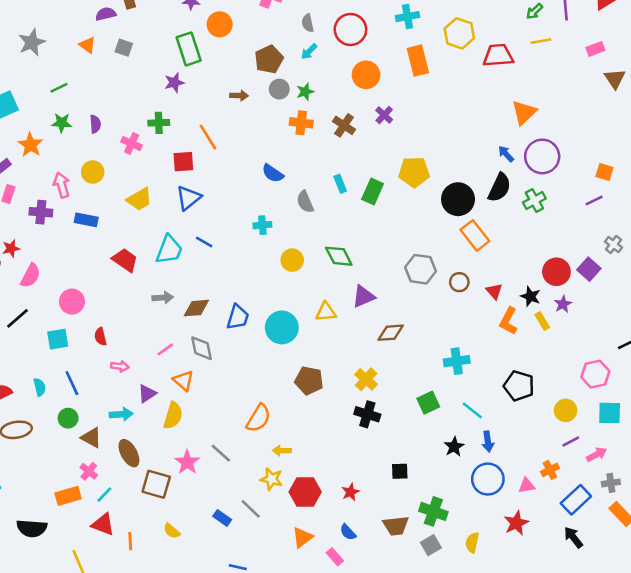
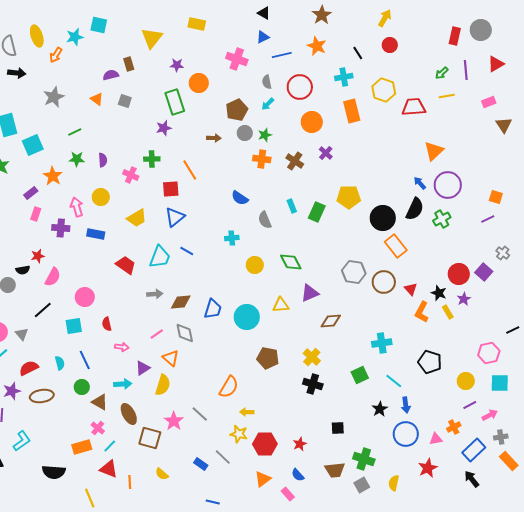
brown circle: (459, 282) -> (384, 282), size x1.5

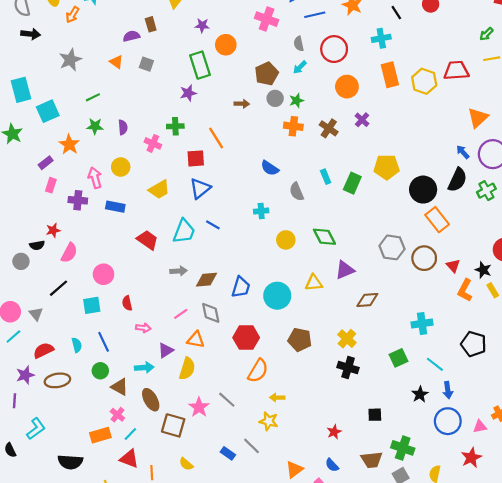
yellow hexagon: (384, 90) -> (424, 81), moved
orange triangle: (171, 358) -> (196, 340), turned -30
red hexagon: (265, 444) -> (246, 338), moved

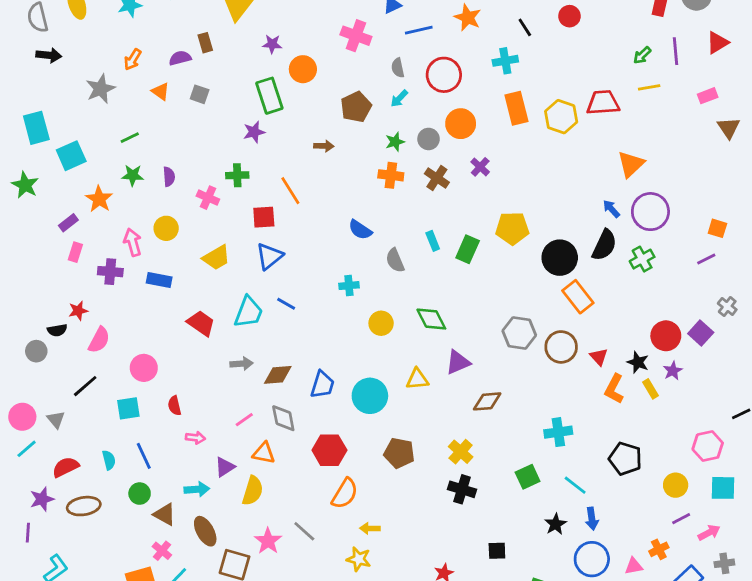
orange arrow: (72, 15) -> (133, 59), moved
gray circle: (275, 98) -> (429, 139), moved

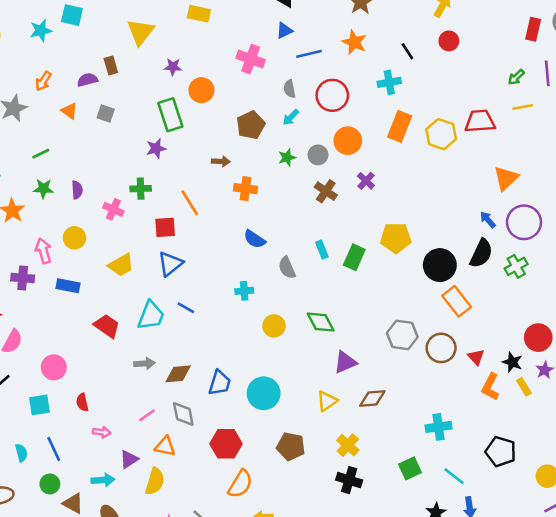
orange rectangle: (516, 108) -> (400, 126), turned 36
orange cross: (391, 175) -> (245, 189), moved
yellow triangle: (417, 379) -> (327, 401), moved, turned -30

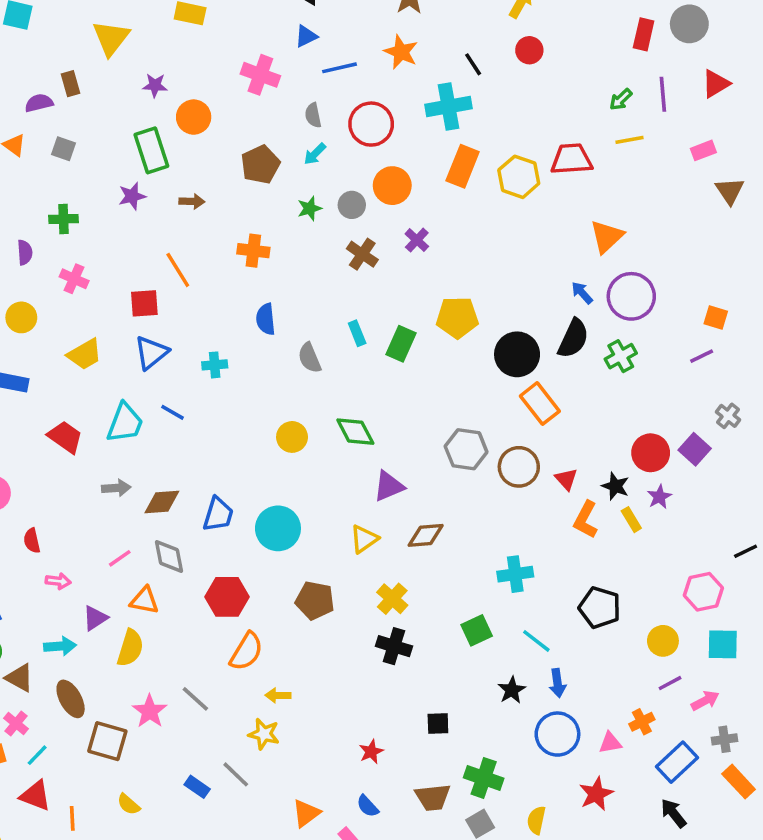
cyan cross: (389, 82) -> (448, 106), size x1.4
brown arrow: (221, 161) -> (192, 201), moved
green cross: (141, 189) -> (63, 219), moved
blue semicircle: (255, 239) -> (266, 319), turned 50
cyan cross: (244, 291) -> (215, 365), moved

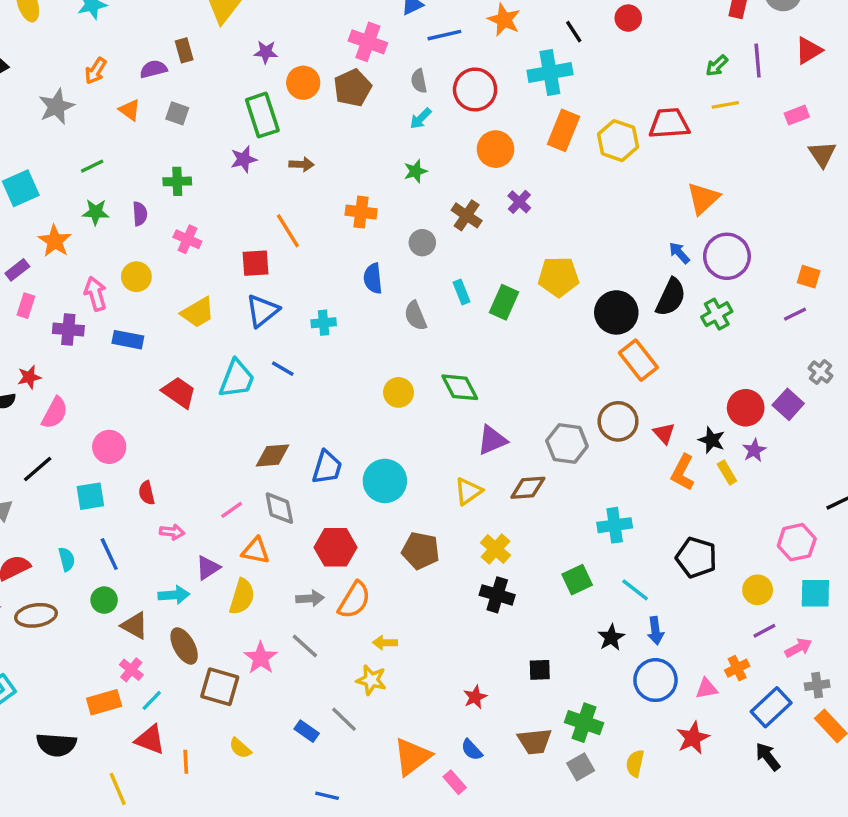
brown pentagon: (260, 164) -> (353, 88), moved
gray circle: (352, 205) -> (422, 243), moved
gray hexagon: (466, 449) -> (567, 443), moved
gray arrow: (116, 488) -> (310, 598), moved
orange triangle: (306, 813) -> (412, 757), size x1.4

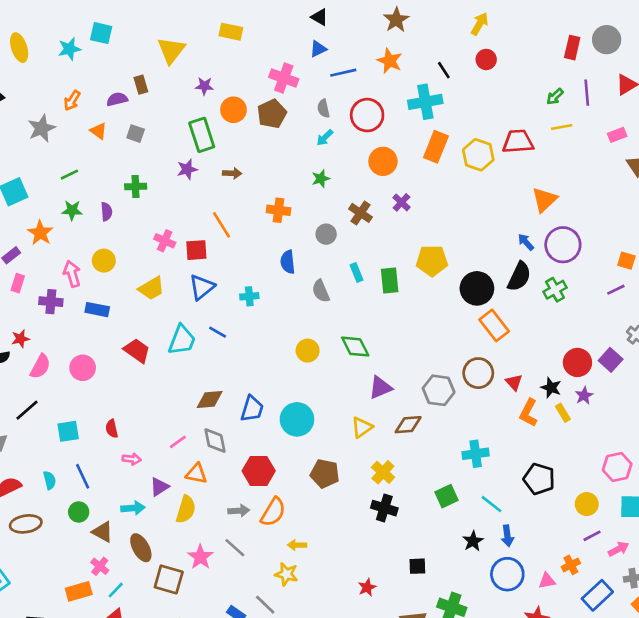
pink cross: (187, 239) -> (165, 241), moved
green rectangle: (504, 302) -> (390, 280), turned -30
pink circle: (109, 447) -> (83, 368), moved

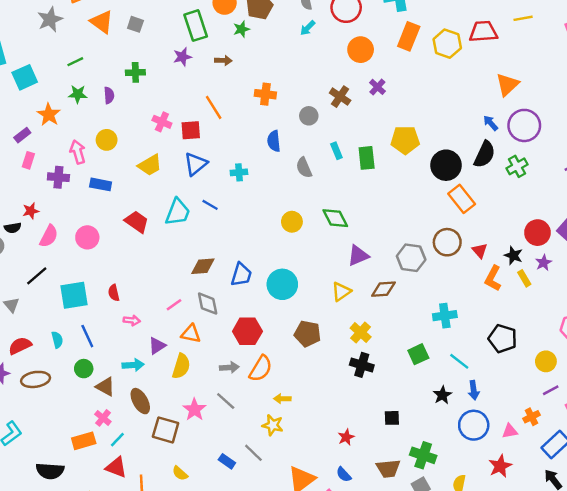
orange triangle: (99, 131) -> (102, 22), size x1.5
green star: (321, 179) -> (241, 29), moved
cyan square: (68, 431) -> (74, 295), size x1.4

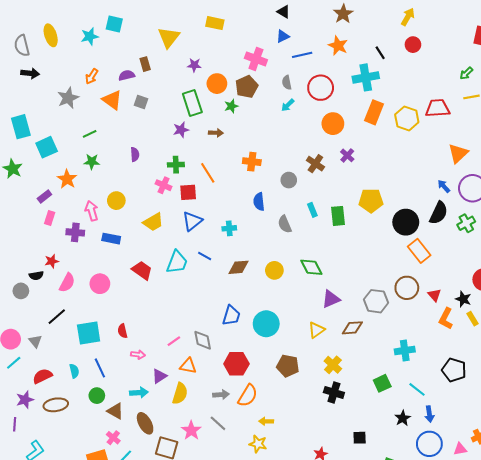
green cross: (135, 72) -> (176, 165), moved
purple semicircle: (109, 95) -> (135, 154), moved
brown diamond: (203, 266) -> (238, 267), moved

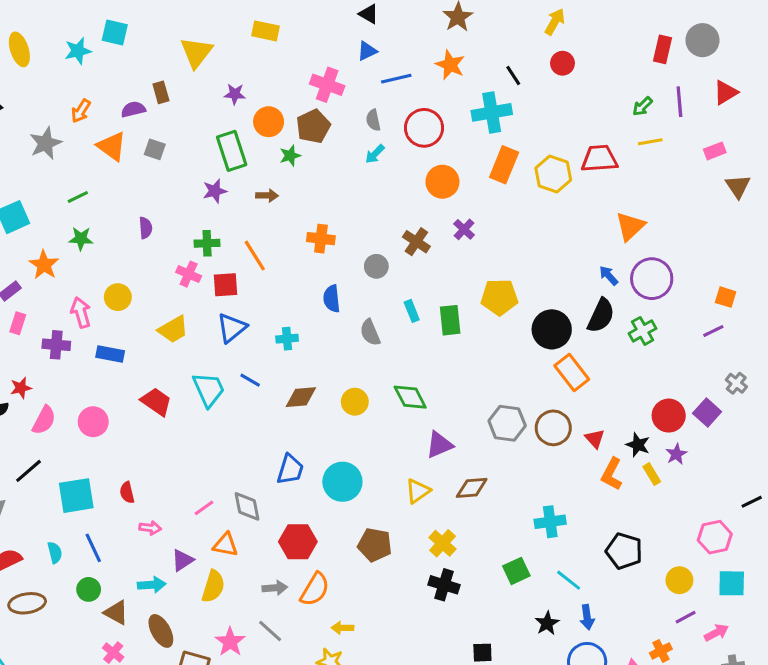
cyan trapezoid: (177, 262) -> (209, 389), turned -45
gray hexagon: (376, 301) -> (507, 423), moved

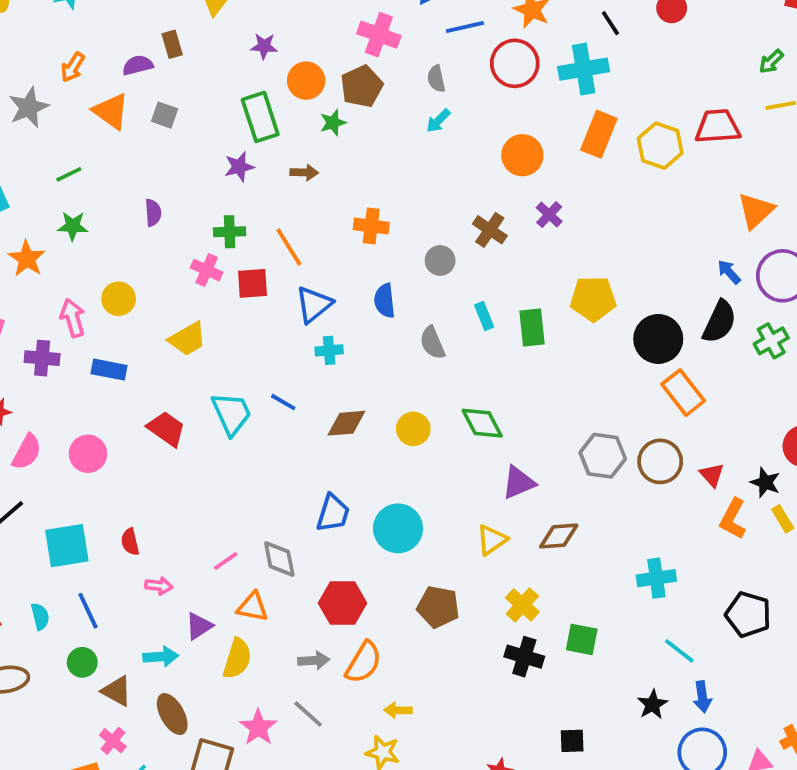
red circle: (424, 128) -> (515, 63), moved
blue triangle: (232, 328) -> (314, 304), moved
green square: (516, 571) -> (582, 639), moved, turned 36

